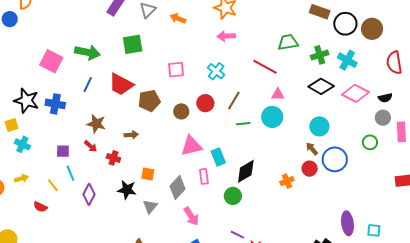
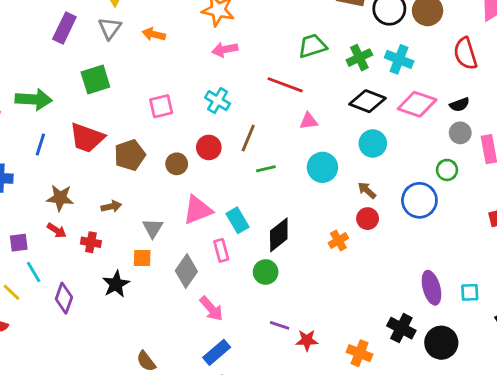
cyan circle: (272, 117) -> (322, 167), moved
cyan circle: (319, 126) -> (373, 143), moved
blue circle: (335, 159) -> (419, 200), moved
black star: (127, 190) -> (116, 284), turned -30
gray triangle: (150, 206) -> (153, 228), moved

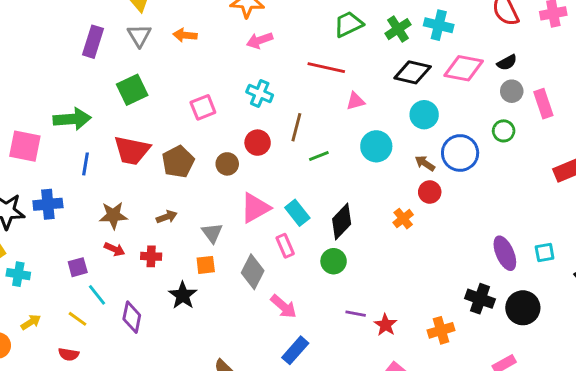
blue circle: (419, 200) -> (460, 153), moved
red star: (307, 340) -> (385, 325), turned -30
orange cross: (360, 353) -> (441, 330), turned -30

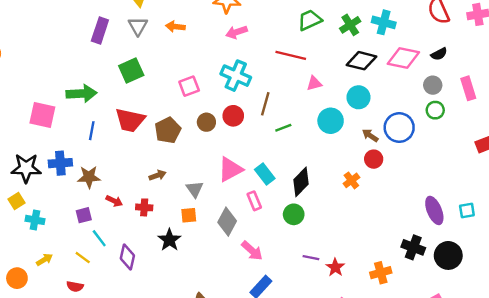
gray circle: (512, 91) -> (433, 85), moved
cyan cross: (260, 94) -> (236, 76), size x1.4
cyan circle: (424, 115) -> (358, 97), moved
brown circle: (227, 164) -> (206, 122), moved
brown star: (113, 215) -> (89, 177), moved

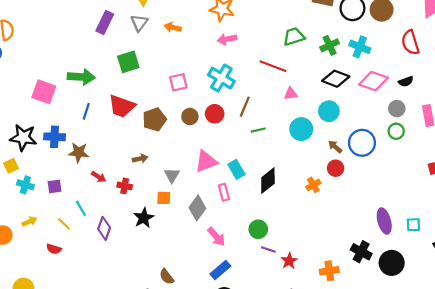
green circle: (294, 214) -> (258, 229), moved
purple square: (84, 215) -> (55, 186), moved

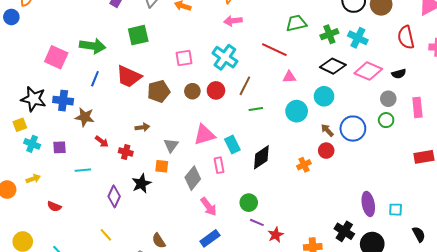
cyan line: (81, 208) -> (83, 170), turned -70
yellow line: (64, 224) -> (106, 235), moved
purple diamond: (104, 228) -> (114, 196), moved

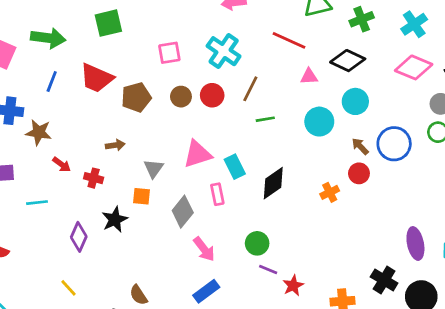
cyan cross: (358, 38) -> (414, 24), moved, turned 30
black diamond: (333, 66) -> (348, 61), moved

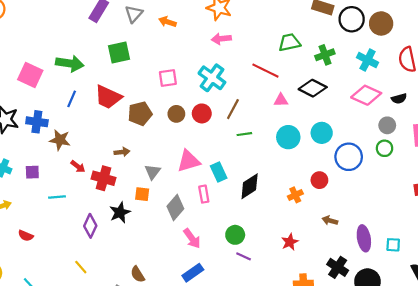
cyan cross: (414, 24) -> (368, 60), turned -30
cyan circle: (355, 101) -> (322, 133), moved
brown arrow: (360, 146) -> (330, 221), moved, turned -32
red cross: (94, 178) -> (104, 178), size x1.5
red star: (293, 286) -> (290, 242), moved

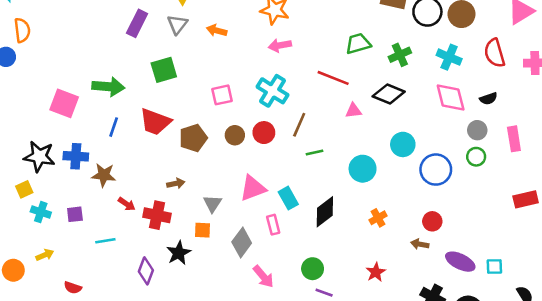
pink diamond: (366, 95) -> (451, 97), turned 56
cyan circle: (288, 137) -> (363, 169), moved
red circle: (319, 180) -> (432, 221), moved
purple ellipse: (364, 238) -> (460, 262), turned -50

